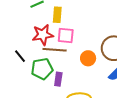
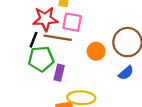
black line: (20, 56) -> (34, 40), moved, turned 56

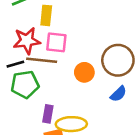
black line: (34, 40) -> (15, 64), turned 56
purple rectangle: (59, 73) -> (48, 114), moved

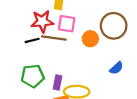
brown circle: (118, 60) -> (114, 26), moved
orange circle: (84, 72) -> (90, 39), moved
green pentagon: (25, 84) -> (33, 76), moved

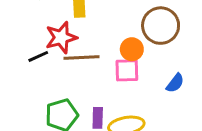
pink square: (67, 24) -> (127, 70), moved
black line: (32, 40) -> (38, 56), moved

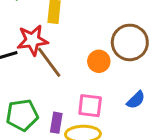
brown line: (82, 57) -> (49, 62), turned 48
pink square: (127, 70) -> (90, 106), moved

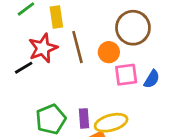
brown line: (49, 62) -> (78, 47), moved, turned 36
pink square: (90, 106) -> (126, 75), moved

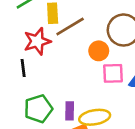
brown line: (78, 47) -> (70, 27), moved, turned 68
black line: (24, 68) -> (23, 68), moved, turned -72

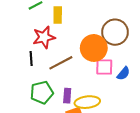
brown line: (70, 27) -> (61, 63), moved
orange circle: (99, 51) -> (94, 48), size x1.6

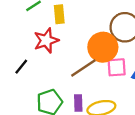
black line: (31, 58) -> (21, 67), moved, turned 48
brown line: (61, 63) -> (83, 68), moved

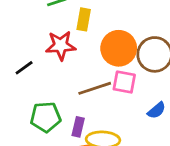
orange circle: (103, 47) -> (119, 48), moved
pink square: (117, 67) -> (124, 82), moved

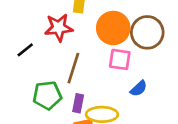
brown line: (95, 88) -> (73, 68), moved, turned -52
blue semicircle: (157, 110) -> (139, 89), moved

